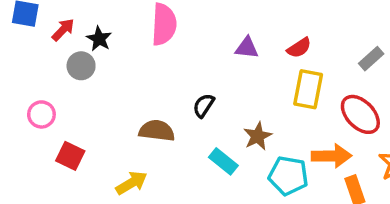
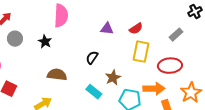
black star: (99, 39) -> (45, 42), moved
black semicircle: (204, 105) -> (92, 58), moved
red ellipse: (360, 114) -> (170, 66), turned -50

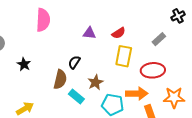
black star: (45, 42) -> (24, 64), moved
brown semicircle: (57, 75) -> (60, 79), moved, turned 96
orange star: (191, 93) -> (174, 98), turned 30

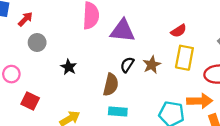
purple triangle: (89, 33) -> (122, 31), moved, size x1.6
brown star: (95, 82) -> (152, 65), moved
cyan rectangle: (76, 97) -> (118, 111), moved, turned -35

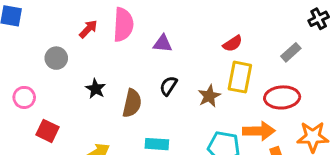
red arrow: (25, 19) -> (88, 29), moved
purple triangle: (122, 31) -> (163, 44), size x0.6
brown star: (152, 65) -> (209, 96), moved
brown semicircle: (111, 85) -> (132, 103), moved

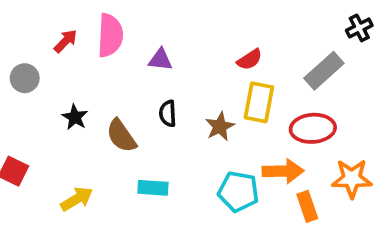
gray rectangle: (291, 52) -> (324, 71), size x1.5
black semicircle: (168, 86) -> (168, 113), turned -36
brown semicircle: (132, 103) -> (121, 136), turned 132

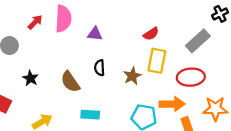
black star: (75, 117) -> (30, 78), moved

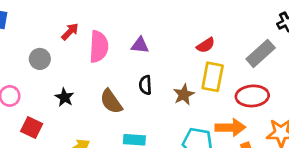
pink semicircle: (63, 19) -> (99, 47), moved

